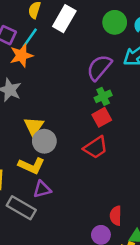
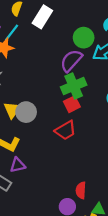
green circle: (115, 22) -> (84, 38), moved
green cross: (103, 96) -> (74, 86), size x1.6
gray circle: (44, 141) -> (26, 112), moved

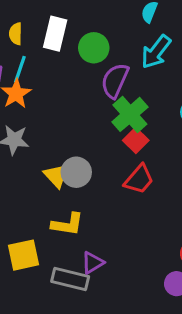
green circle: (84, 38) -> (94, 48), moved
purple triangle: (18, 165) -> (93, 263), moved

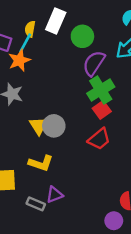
yellow semicircle: (16, 34) -> (30, 29), moved
gray rectangle: (70, 279) -> (36, 204), size x0.7

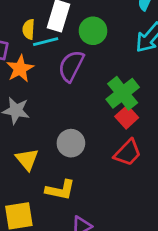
cyan line: (25, 43) -> (46, 42), moved, turned 54
purple semicircle: (94, 63) -> (71, 66), moved
yellow triangle: (39, 126) -> (27, 159), moved

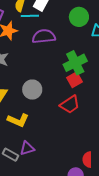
green circle: (93, 31) -> (79, 17), moved
purple semicircle: (71, 66) -> (44, 36), turned 45

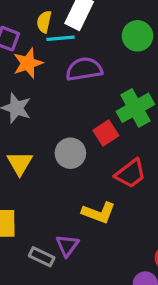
red square: (74, 80) -> (106, 133), moved
yellow L-shape: (18, 120) -> (99, 213), moved
purple triangle: (27, 148) -> (67, 246), turned -35

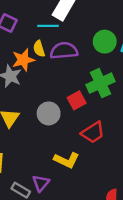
yellow semicircle: (44, 22) -> (39, 49), moved, turned -35
green circle: (137, 36) -> (105, 42), moved
orange star: (28, 63) -> (23, 60), moved

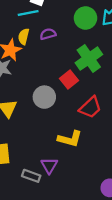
yellow semicircle: (39, 49) -> (24, 36), turned 42
purple semicircle: (64, 51) -> (48, 34), size x0.6

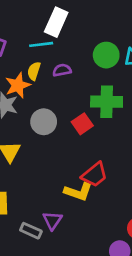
green cross: (89, 59) -> (107, 102), turned 32
gray circle: (44, 97) -> (44, 122), moved
red trapezoid: (90, 107) -> (95, 175), moved

